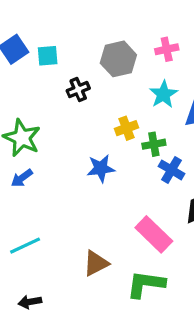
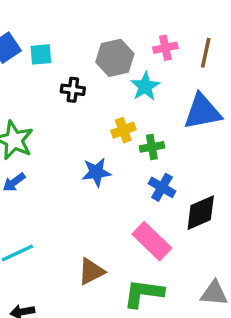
black cross: (78, 90) -> (73, 90), turned 30
cyan star: (163, 94) -> (145, 86), moved
blue cross: (172, 170) -> (162, 187), moved

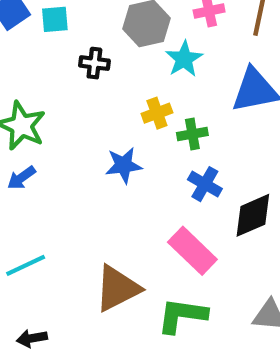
brown triangle: (91, 271) -> (117, 288), size x1.4

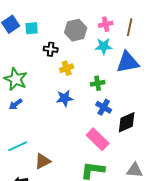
cyan star: (184, 59) -> (104, 46), moved, turned 30
yellow cross: (157, 113) -> (67, 68), moved
brown triangle: (117, 288) -> (43, 161), moved, size x0.7

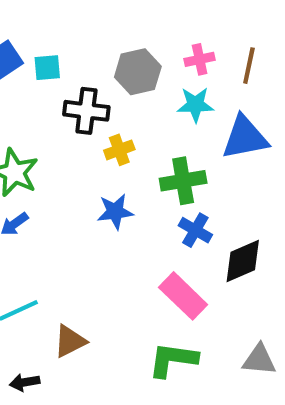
black cross: (51, 49) -> (86, 111), size x1.5
green cross: (98, 83) -> (183, 181), size x1.5

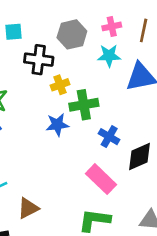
green cross: (183, 181) -> (84, 105), moved

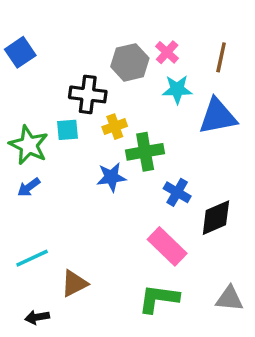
pink cross: (112, 26) -> (167, 52), moved, turned -36
cyan square: (13, 32) -> (67, 130), moved

